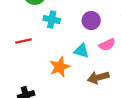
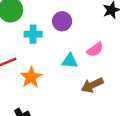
purple circle: (91, 21) -> (62, 21), moved
orange star: (60, 67) -> (31, 77), moved

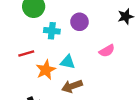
cyan triangle: (70, 61) -> (68, 62), moved
brown arrow: (92, 85) -> (72, 86), moved

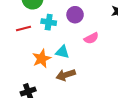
pink semicircle: (107, 51) -> (91, 38), moved
red line: (26, 54) -> (24, 29), moved

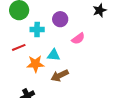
red line: (24, 29) -> (19, 47), moved
orange star: (42, 59) -> (35, 64), turned 30

